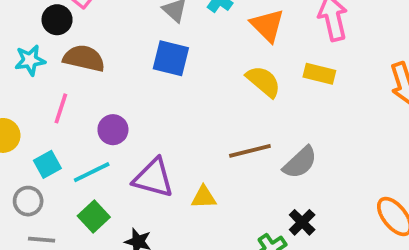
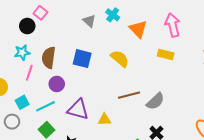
brown semicircle: (84, 58) -> (49, 58), moved, turned -95
blue square: (171, 58) -> (82, 59), moved
cyan star: (30, 60) -> (22, 52), moved
yellow semicircle: (263, 81) -> (120, 59), moved

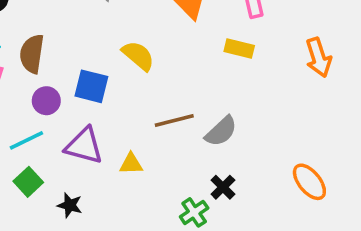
blue square: (82, 59) -> (91, 86), moved
yellow semicircle: (120, 59) -> (138, 56), moved

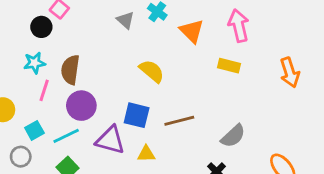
blue square: (91, 86) -> (137, 115), moved
purple circle: (46, 101) -> (81, 106), size x1.4
gray semicircle: (221, 131) -> (233, 136), moved

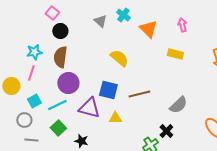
pink arrow: (239, 26) -> (182, 25), size x0.6
black circle: (41, 27) -> (60, 31), moved
pink line: (44, 90) -> (31, 73), moved

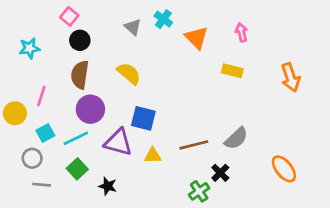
cyan star: (34, 52) -> (29, 48), moved
yellow semicircle: (119, 58) -> (129, 73), moved
brown line: (139, 94) -> (194, 145), moved

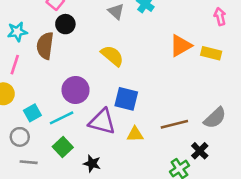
orange triangle: (196, 38) -> (181, 46), moved, turned 45
brown semicircle: (80, 75) -> (45, 46), moved
pink line: (41, 96) -> (15, 65), moved

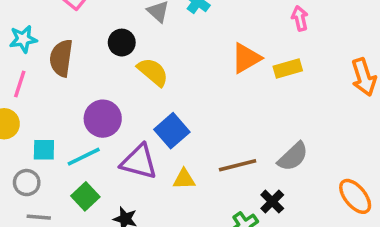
black circle: (65, 24) -> (122, 43), moved
yellow rectangle: (211, 53) -> (288, 68), turned -30
blue square: (126, 99) -> (172, 131), turned 35
cyan square: (32, 113) -> (44, 150), turned 30

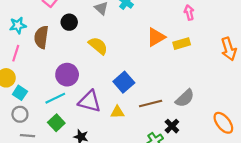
black circle: (122, 43) -> (69, 22), moved
blue square: (172, 131) -> (124, 82), moved
cyan square: (44, 150) -> (20, 93), moved, turned 32

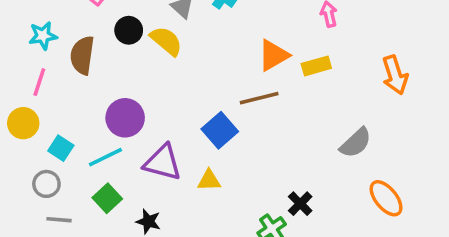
yellow semicircle: (98, 46) -> (166, 41), moved
cyan square: (20, 93) -> (61, 148), moved
gray semicircle: (185, 98) -> (356, 143), moved
brown line: (151, 104) -> (259, 98), moved

